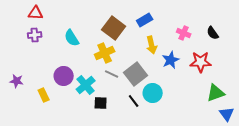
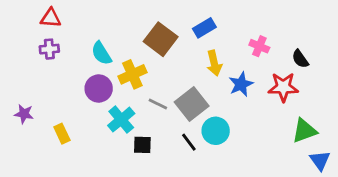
black semicircle: (213, 33) -> (300, 59), moved
yellow cross: (105, 53) -> (132, 74), moved
purple circle: (64, 76) -> (99, 88), moved

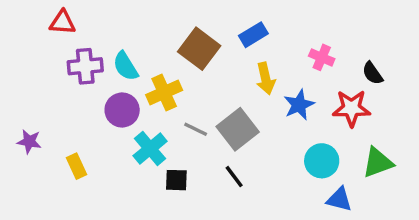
purple cross: (49, 49) -> (85, 66), moved, size x1.4
cyan circle: (216, 131) -> (322, 161), moved
blue triangle: (320, 160) -> (339, 199), moved, turned -40

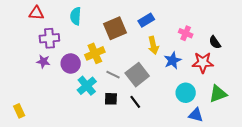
brown square: (199, 49) -> (115, 28), turned 30
cyan semicircle: (126, 66) -> (76, 16), moved, turned 36
purple star: (29, 142) -> (43, 61), moved
yellow rectangle: (77, 166) -> (19, 111), moved
black square: (176, 180) -> (111, 99), moved

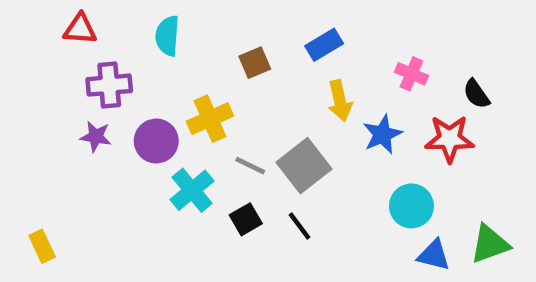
brown square: (115, 28) -> (255, 63), size x0.6
green triangle: (218, 94) -> (490, 244), moved
black square: (111, 99) -> (246, 219), turned -32

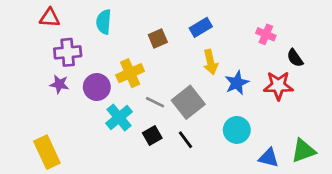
pink cross: (411, 74) -> (266, 34), moved
cyan circle: (411, 206) -> (237, 130), moved
yellow rectangle: (42, 246) -> (47, 152), moved, size x1.6

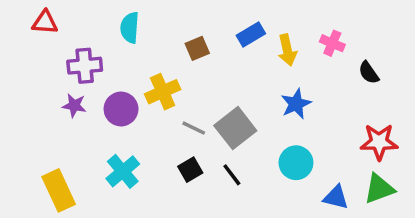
red triangle: (50, 18) -> (45, 22), moved
yellow arrow: (210, 62) -> (287, 50), moved
red star: (278, 86) -> (379, 142), moved
cyan cross: (119, 117) -> (123, 171), moved

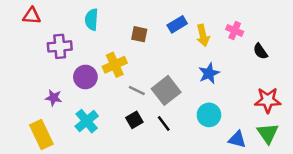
brown square: (197, 48) -> (139, 34), turned 35
purple star: (74, 106) -> (54, 98), moved
green triangle: (379, 189) -> (268, 133), turned -45

